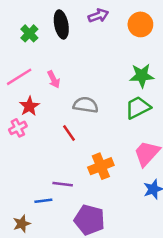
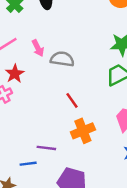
gray semicircle: (86, 105) -> (62, 59), moved
red line: (69, 133) -> (72, 100), moved

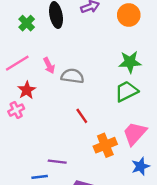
orange cross: (83, 131) -> (105, 145), moved

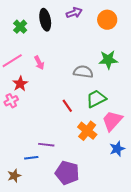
gray semicircle: (72, 76) -> (83, 72), moved
green trapezoid: (126, 91) -> (96, 99), moved
orange cross: (105, 145) -> (87, 131), turned -30

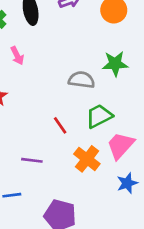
pink arrow: (39, 63) -> (17, 56), moved
purple line: (46, 145) -> (32, 160), moved

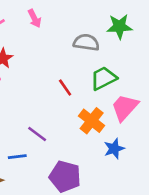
pink arrow: (17, 56) -> (34, 19), moved
purple line: (32, 160) -> (37, 134), moved, turned 30
blue star: (127, 183) -> (114, 149), moved

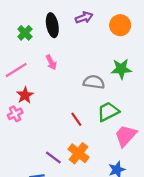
orange cross: (92, 121) -> (79, 153), moved

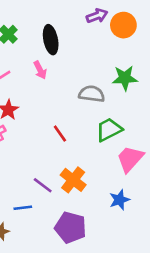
purple arrow: (84, 18) -> (97, 16), moved
black ellipse: (52, 25) -> (51, 40), moved
red line: (76, 119) -> (60, 134), moved

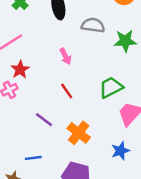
pink arrow: (40, 70) -> (66, 56), moved
gray semicircle: (92, 94) -> (93, 25), moved
purple line: (43, 185) -> (44, 120), moved

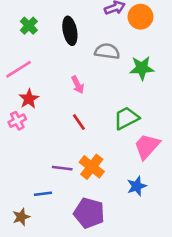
purple line: (44, 120) -> (62, 168), moved, turned -30

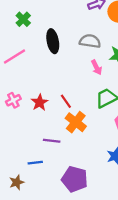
black ellipse: (70, 31) -> (53, 41), moved
pink arrow: (78, 85) -> (97, 67), moved
red star: (29, 99) -> (40, 102), moved
orange cross: (92, 167) -> (76, 122), moved

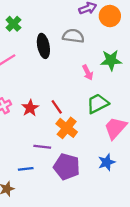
gray semicircle: (90, 41) -> (73, 36), moved
purple pentagon: (75, 179) -> (67, 167), moved

